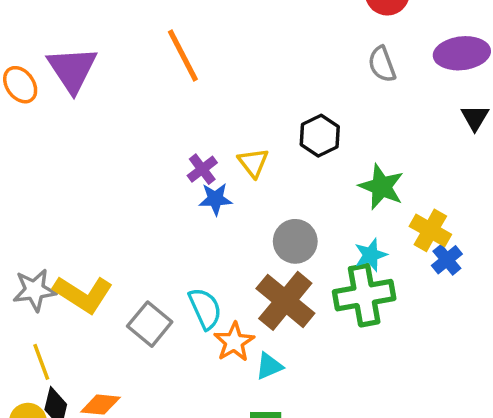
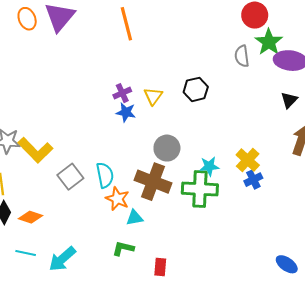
green star: (381, 187) -> (269, 42), moved
brown cross: (285, 301) -> (153, 182), turned -32
orange star: (234, 342) -> (117, 199), turned -30

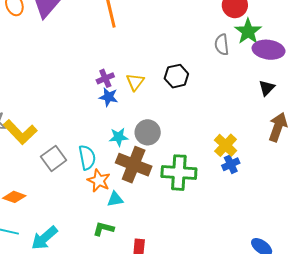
cyan star: (209, 166) -> (119, 137), moved

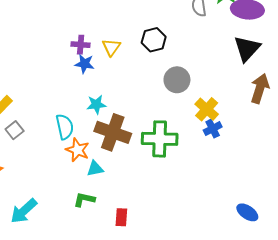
purple cross: (105, 78) -> (81, 45), turned 30
black triangle: (267, 88) -> (247, 49), size x1.6
gray circle: (148, 132) -> (177, 80), moved
gray square: (54, 158) -> (15, 130), moved, size x0.7

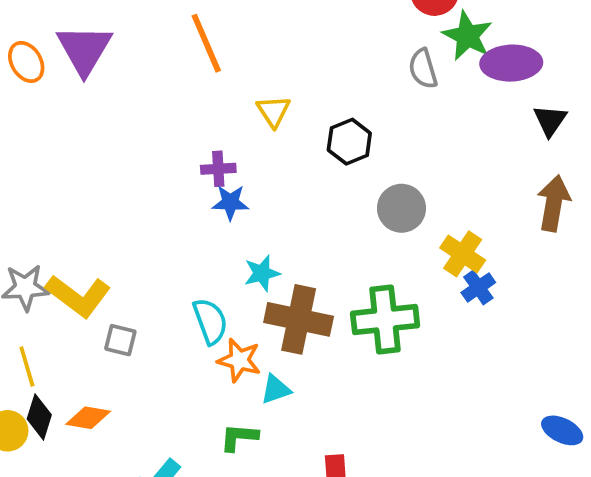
yellow triangle: (111, 47) -> (274, 111), moved
black triangle: (247, 49) -> (550, 121), moved, size x0.7
gray square: (15, 130) -> (120, 340), turned -30
green L-shape: (84, 199) -> (239, 437), moved

